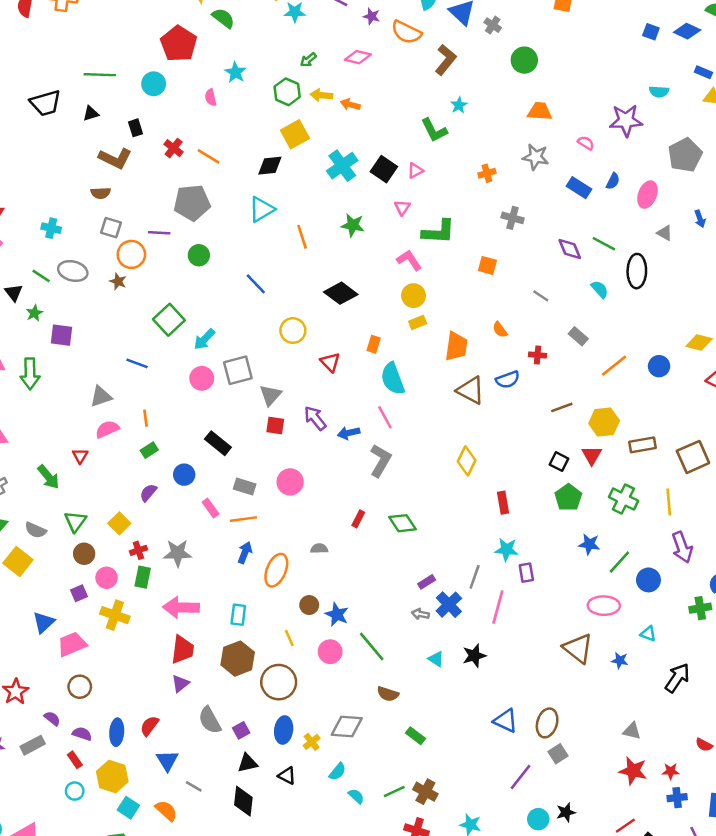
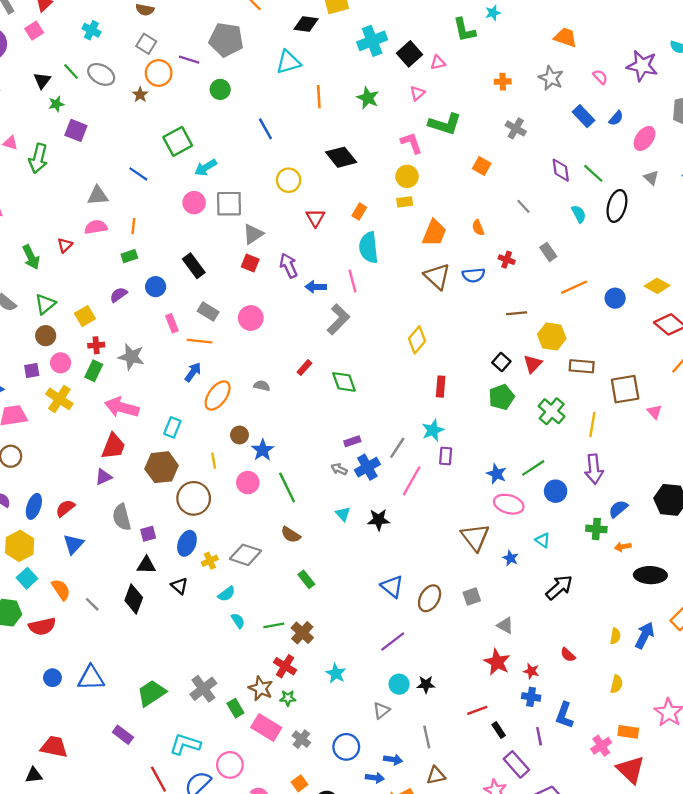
blue star: (589, 544) -> (496, 474), moved
cyan star: (506, 550) -> (433, 430), turned 30
gray square: (558, 754) -> (472, 596), moved
gray line: (194, 786) -> (92, 604), moved

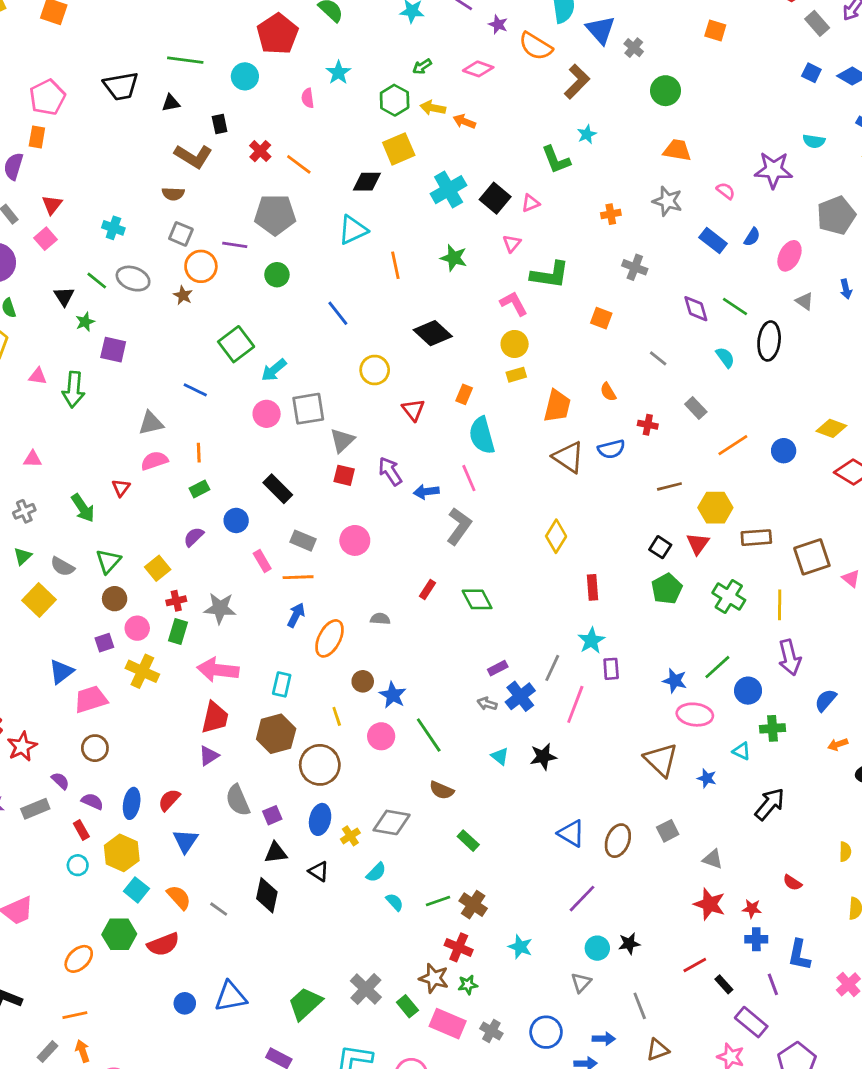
green cross: (596, 529) -> (773, 728), moved

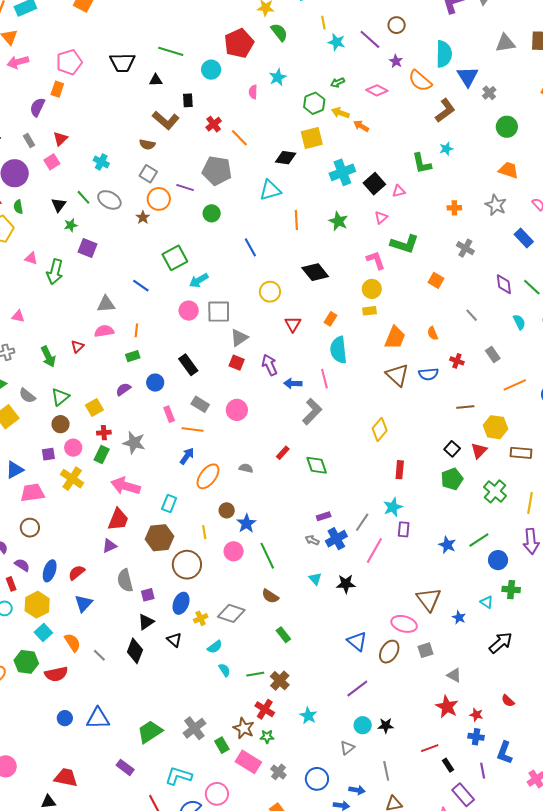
pink ellipse: (695, 715) -> (404, 624), moved
black triangle: (276, 853) -> (146, 622), turned -36

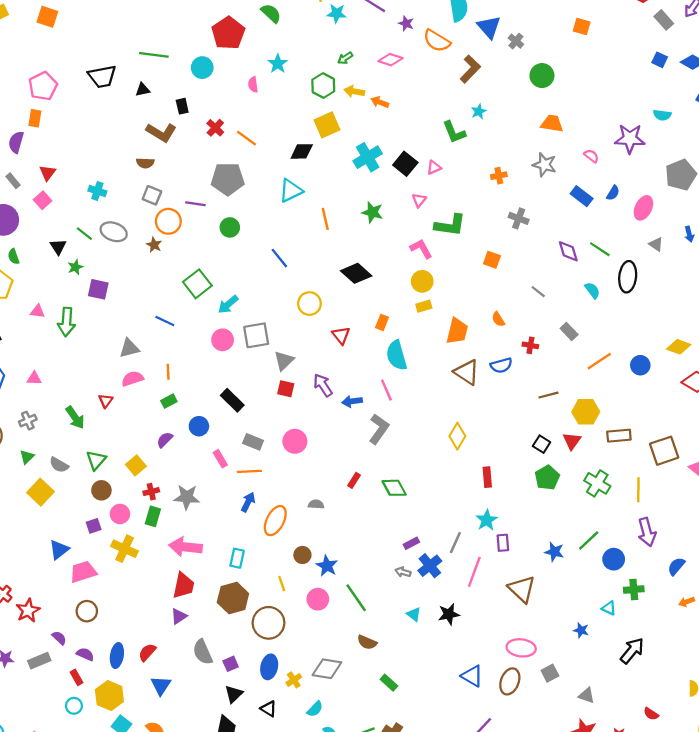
brown triangle: (429, 599) -> (522, 589), moved

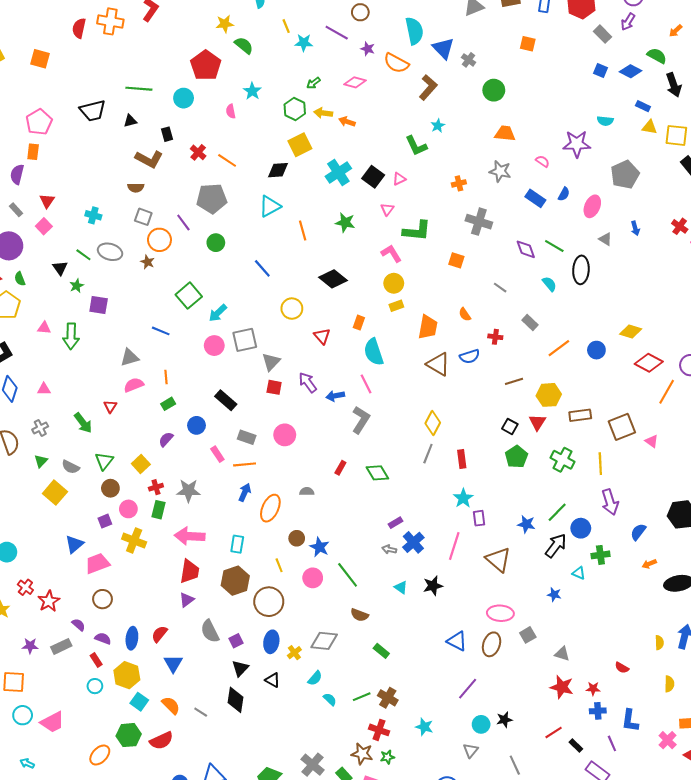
purple line: (195, 204) -> (183, 223), turned 48
gray cross: (519, 218) -> (479, 222), size x1.4
gray line: (455, 543) -> (428, 454), moved
black arrow: (632, 651) -> (556, 546), moved

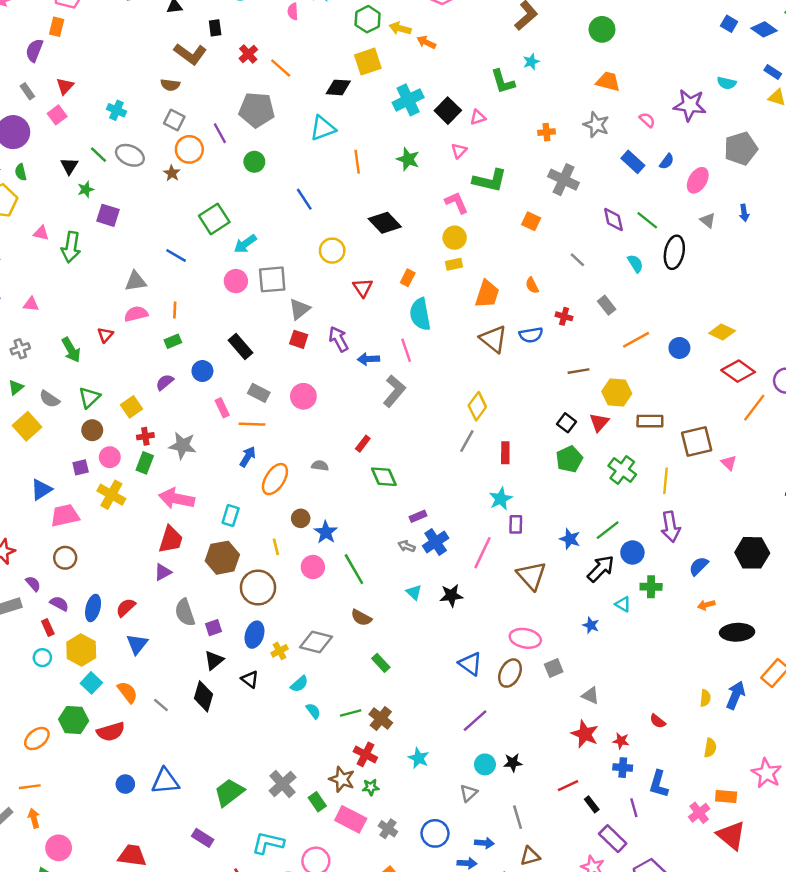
green diamond: (377, 473) -> (384, 477), moved

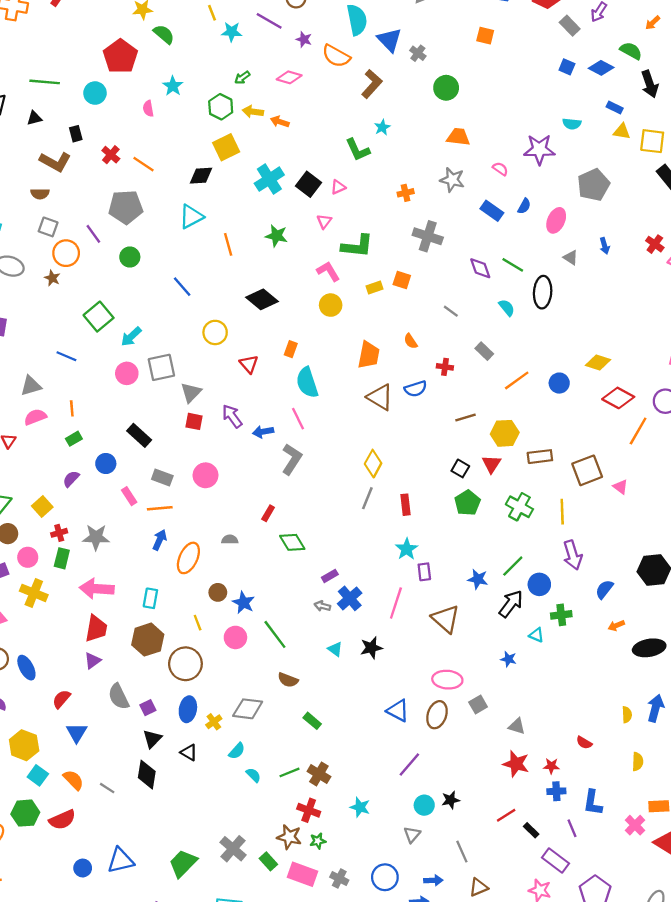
yellow rectangle: (454, 264) -> (374, 288), moved
blue ellipse: (93, 608) -> (26, 668), moved, turned -35

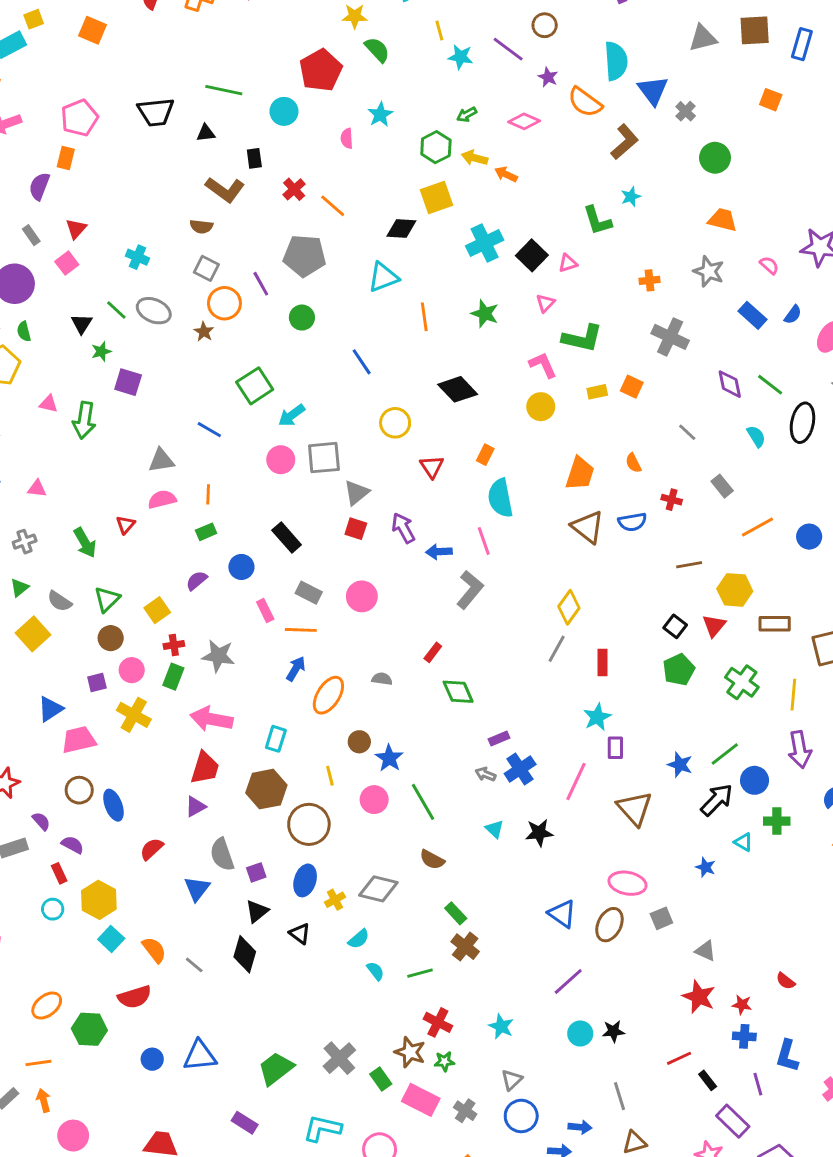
blue triangle: (77, 733) -> (197, 889), moved
brown cross: (319, 774) -> (465, 947), moved
green hexagon: (25, 813) -> (89, 1029), moved
gray triangle: (412, 835) -> (512, 1080), moved

